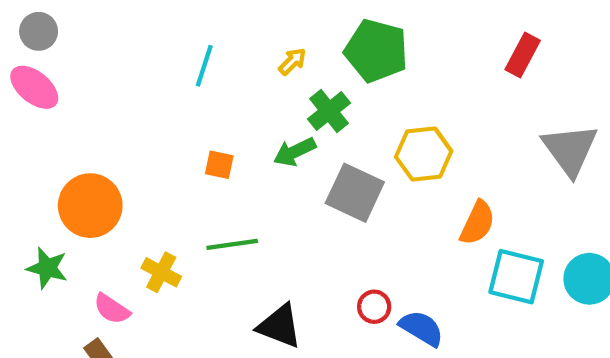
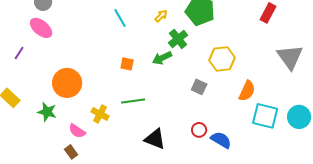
cyan line: (204, 66) -> (120, 18), turned -48
gray square: (355, 193) -> (199, 87), moved, size x0.6

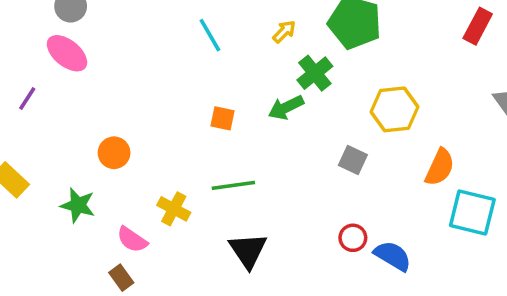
orange circle: (67, 83) -> (114, 153), size x0.6
black triangle: (155, 139) -> (248, 250), moved, turned 35

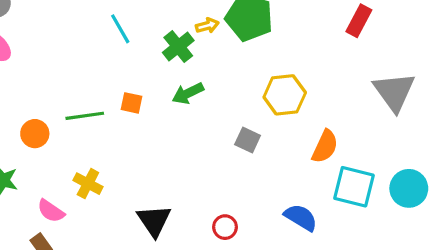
yellow arrow: (284, 32) -> (207, 26), moved, turned 30
green cross: (315, 73) -> (178, 47), moved
green line: (233, 185) -> (85, 116), moved
red circle: (353, 238) -> (225, 227), moved
blue semicircle: (393, 256) -> (301, 217), moved

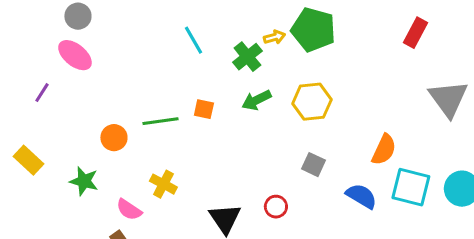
yellow hexagon: (285, 95) -> (312, 102), moved
gray square: (248, 140) -> (313, 165), moved
blue semicircle: (301, 217) -> (361, 196), moved
red circle: (225, 227) -> (276, 207), moved

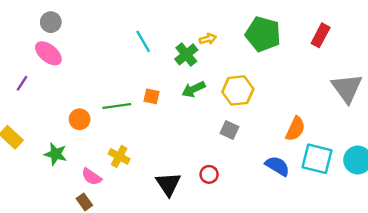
green pentagon: (313, 30) -> (263, 34), moved
gray square: (313, 165) -> (229, 130), moved

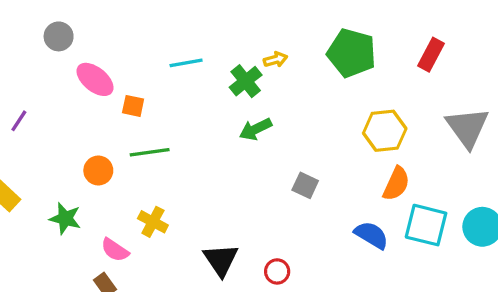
cyan line: (143, 41) -> (186, 63), turned -70
pink ellipse: (48, 53) -> (95, 79), moved
yellow hexagon: (238, 90) -> (385, 131), moved
orange square: (151, 96) -> (133, 106), moved
red circle: (209, 174) -> (277, 271), moved

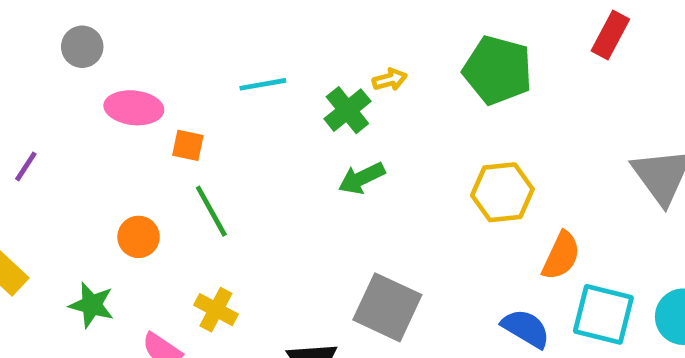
red rectangle: (431, 55) -> (610, 35), moved
pink ellipse: (95, 79) -> (134, 108), turned -33
yellow hexagon: (385, 131) -> (502, 192), moved
green line: (150, 152) -> (211, 211), turned 69
gray square: (305, 185) -> (387, 307), moved, size x1.8

